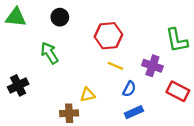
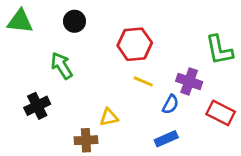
black cross: (18, 85) -> (37, 106), moved
blue semicircle: (129, 89) -> (170, 104), moved

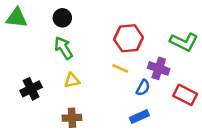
red hexagon: (135, 44) -> (129, 38), moved
green L-shape: (219, 50) -> (184, 42), turned -52
green arrow: (62, 66) -> (64, 48), moved
yellow triangle: (109, 117) -> (72, 80), moved

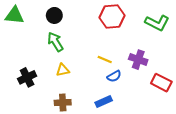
red hexagon: (129, 38) -> (112, 17), moved
green L-shape: (184, 42) -> (157, 23), moved
blue semicircle: (143, 88) -> (114, 76), moved, turned 32
blue rectangle: (139, 117) -> (104, 101), moved

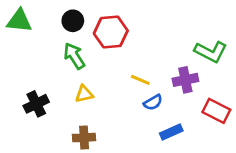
red hexagon: (112, 17) -> (111, 32), moved
green L-shape: (157, 23) -> (211, 52), moved
purple cross: (138, 60) -> (185, 80), turned -30
blue rectangle: (104, 101) -> (171, 132), moved

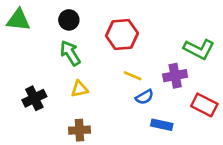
red hexagon: (111, 32) -> (122, 35), moved
blue rectangle: (171, 132) -> (162, 125), turned 36

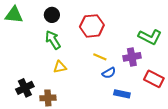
black cross: (34, 98) -> (25, 88), moved
brown cross: (79, 130) -> (48, 98), moved

